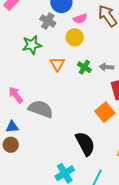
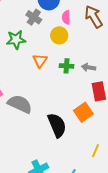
pink semicircle: (80, 19) -> (66, 17), turned 104
green cross: (84, 67) -> (66, 66), turned -32
black semicircle: (85, 144) -> (57, 125), moved

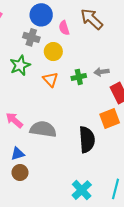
yellow circle: (59, 35) -> (53, 52), moved
orange square: (83, 112) -> (110, 119), turned 30
black semicircle: (57, 125) -> (87, 140), turned 35

